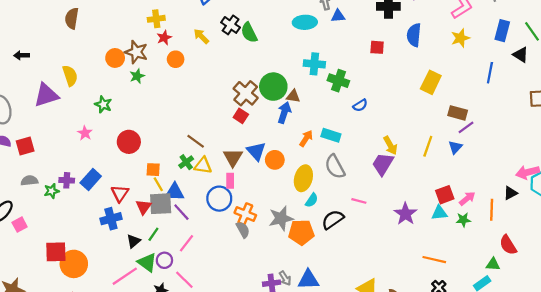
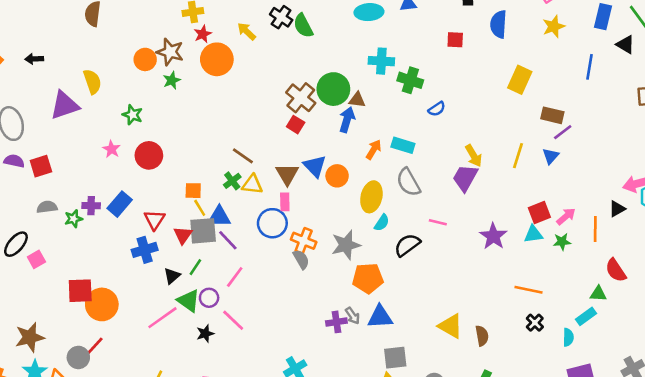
orange circle: (176, 59) -> (217, 59), size x1.6
red circle: (129, 142) -> (149, 155), moved
orange pentagon: (301, 232) -> (368, 278), moved

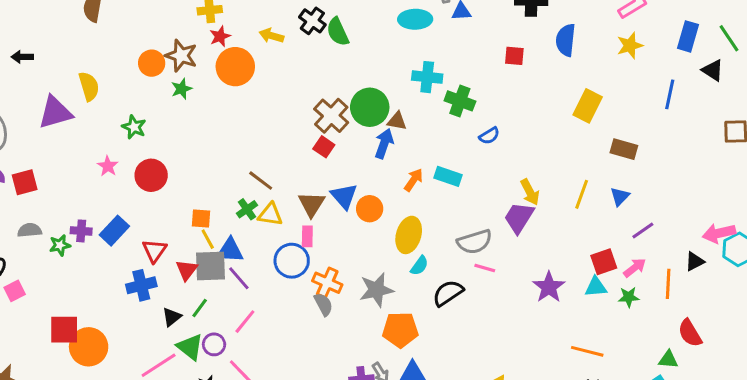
yellow arrow: (247, 31) -> (271, 36), turned -30
purple line: (563, 132) -> (643, 230), moved
gray semicircle: (408, 182) -> (474, 242), moved, turned -80

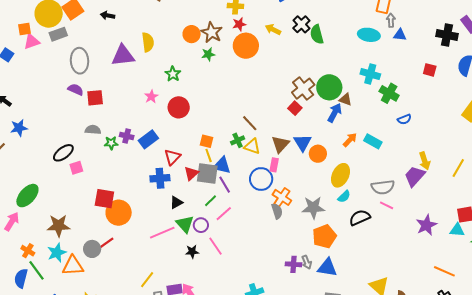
green line: (200, 308) -> (211, 201), moved
orange pentagon: (400, 330) -> (324, 236), turned -30

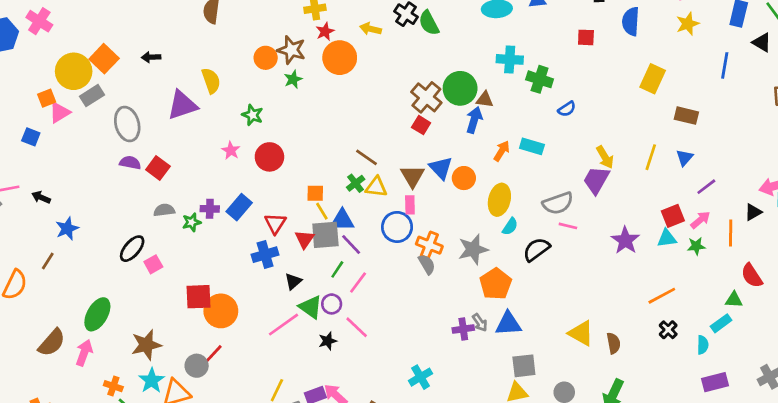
red square: (95, 98) -> (158, 168), turned -36
orange line: (444, 271) -> (662, 296), turned -40

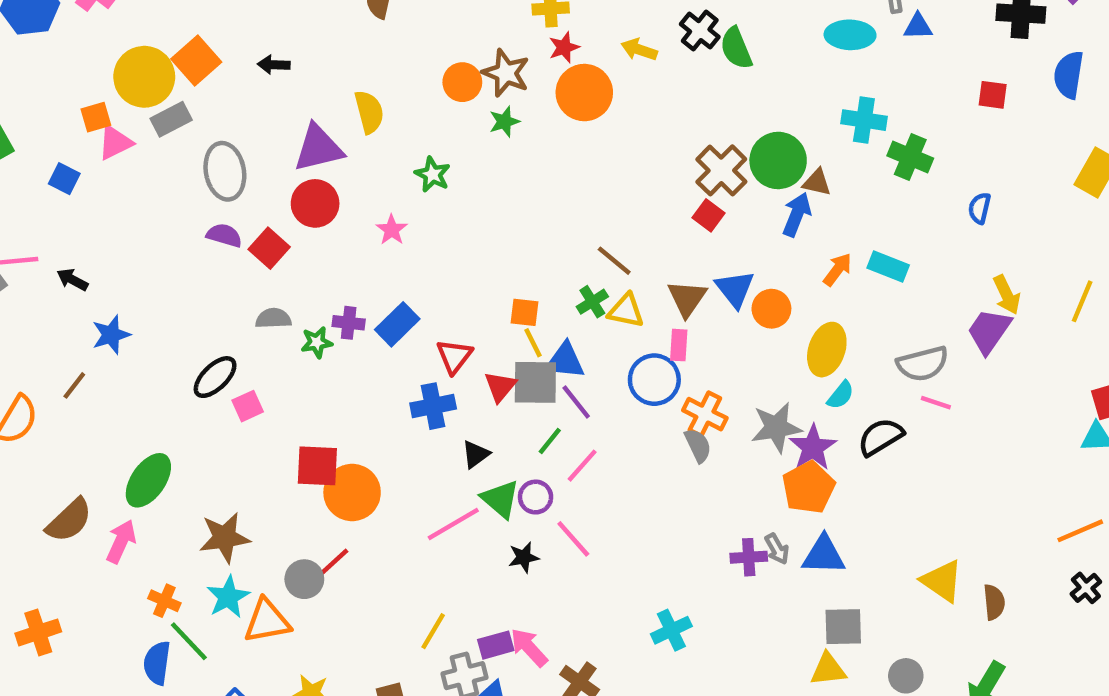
blue semicircle: (567, 109) -> (979, 208), moved, turned 132
red circle: (269, 157) -> (315, 203), moved
purple star: (625, 240) -> (813, 447), moved

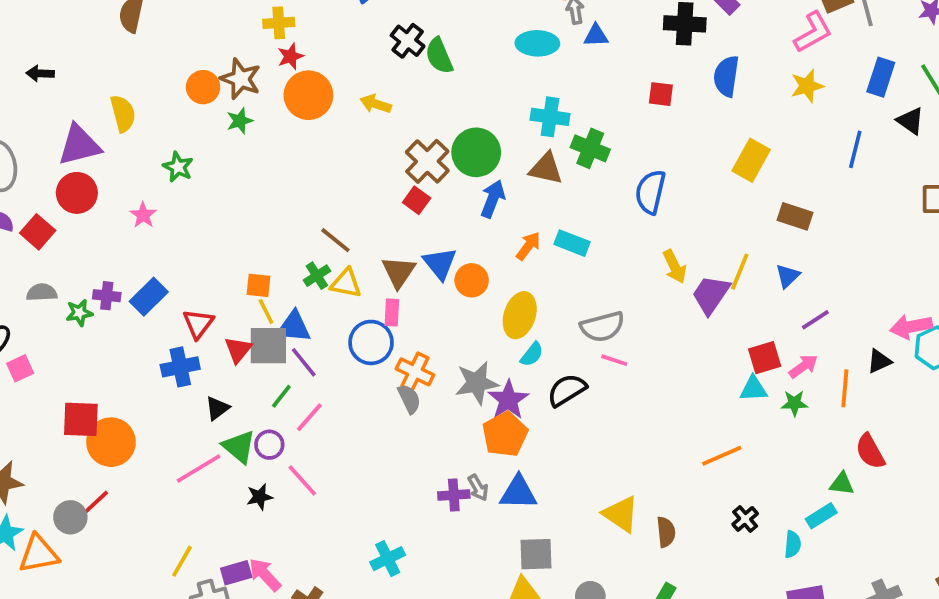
yellow arrow: (639, 50) -> (376, 104), moved
brown triangle: (817, 182) -> (546, 169), moved, size x1.4
blue semicircle: (979, 208) -> (650, 192), size x1.6
purple trapezoid: (989, 331) -> (711, 295), moved
orange line: (1080, 531) -> (722, 456), moved

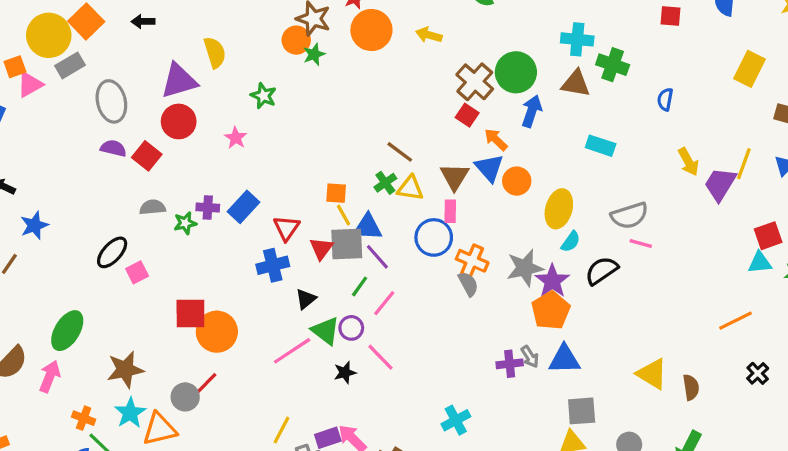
orange circle: (203, 87) -> (296, 40), moved
blue semicircle: (650, 192) -> (665, 99), size x0.6
orange arrow: (528, 246) -> (496, 140), moved, turned -80

